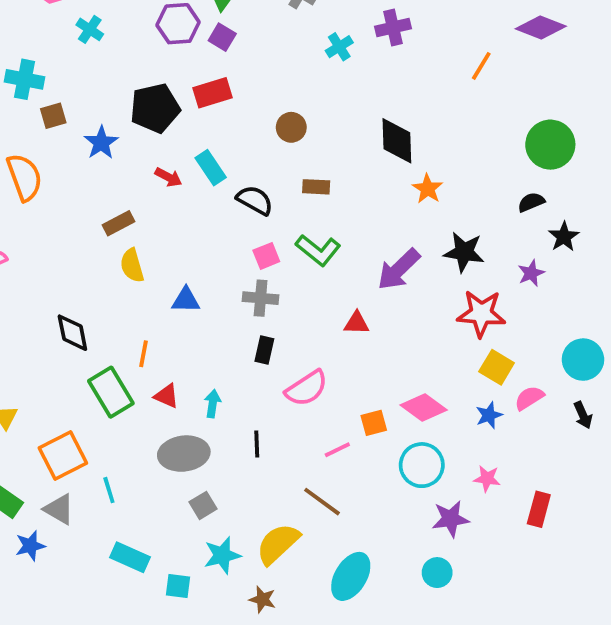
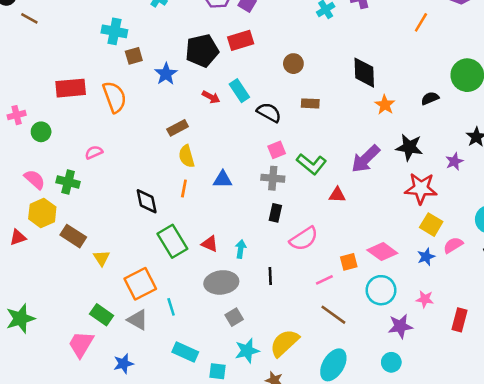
black semicircle: (531, 202) -> (430, 98), moved
green L-shape: (318, 250) -> (311, 164), moved
orange line: (143, 354) -> (184, 188), moved
brown line: (322, 502) -> (333, 315), moved
blue star: (30, 546) -> (123, 364), moved

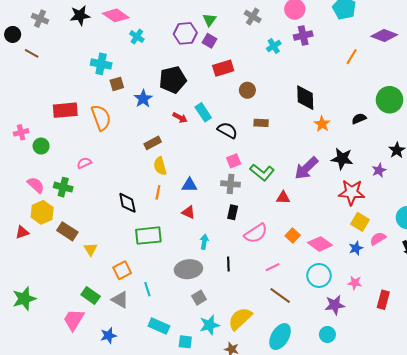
red rectangle: (241, 40) -> (223, 68), moved
green rectangle: (172, 241) -> (148, 236), turned -65
red triangle: (210, 244) -> (188, 212), moved
orange square: (349, 262) -> (293, 236), moved, turned -32
orange square: (140, 284) -> (122, 270), size x0.7

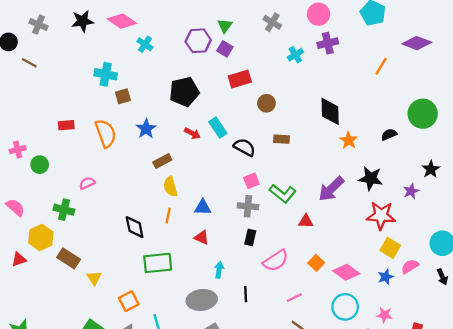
blue star: (143, 99) -> (146, 129), moved
red rectangle: (65, 110) -> (66, 125), size x0.6
pink semicircle: (36, 185) -> (15, 207), moved

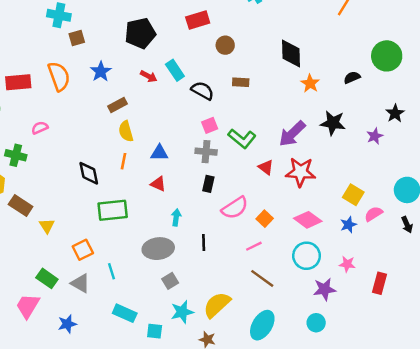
red rectangle: (66, 125) -> (18, 82), moved, size x1.5
red star: (381, 215) -> (301, 172), moved
red triangle: (306, 221) -> (266, 167), turned 35
orange square: (316, 263) -> (265, 219), moved

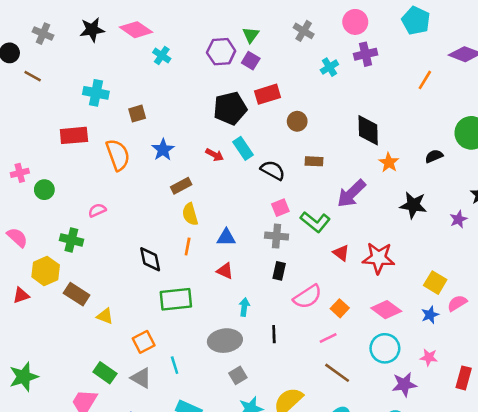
cyan cross: (59, 15) -> (96, 93), moved
black pentagon: (140, 33) -> (230, 108), moved
red rectangle: (18, 82) -> (74, 135), moved
purple arrow: (292, 134) -> (351, 194), moved
yellow triangle: (47, 226) -> (105, 316), turned -35

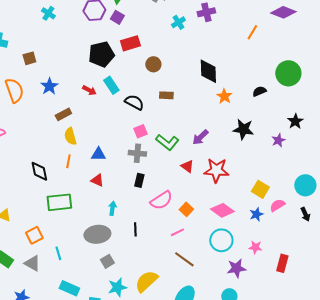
purple arrow: (351, 194) -> (200, 137), moved, size x0.7

